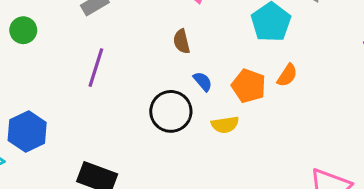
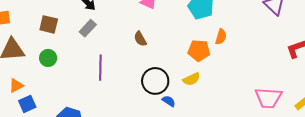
brown semicircle: (182, 41) -> (140, 39), moved
blue semicircle: (203, 81) -> (169, 101), moved

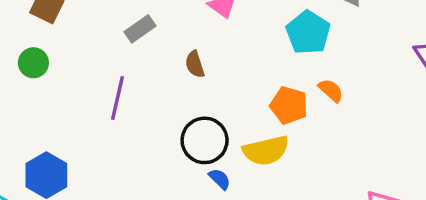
gray rectangle: (88, 28) -> (140, 29), moved
orange semicircle: (221, 37) -> (331, 90), turned -77
yellow semicircle: (191, 79) -> (266, 151), size x1.5

